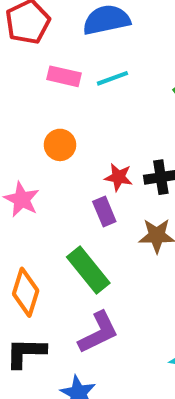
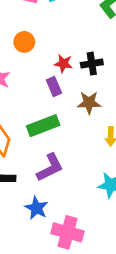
green rectangle: (88, 270) -> (43, 126), turned -72

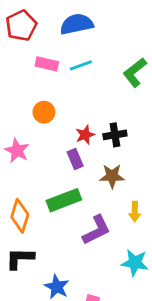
red star: (63, 64) -> (85, 135), turned -30
purple L-shape: (50, 168) -> (96, 230), moved

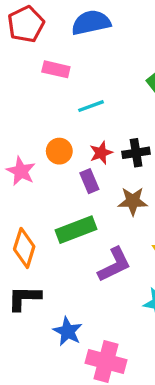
cyan line: (81, 65) -> (91, 106), moved
orange circle: (44, 112) -> (59, 151), moved

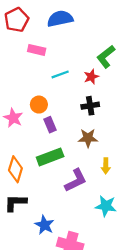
red star: (101, 153) -> (91, 77), moved
purple rectangle: (89, 181) -> (50, 125), moved

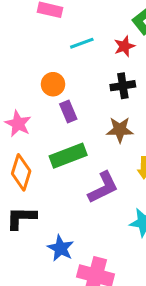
pink star: (13, 118) -> (18, 124), moved

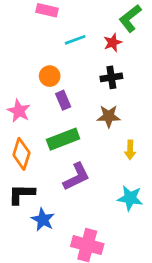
purple L-shape: (103, 187) -> (76, 177), moved
blue star: (61, 248) -> (43, 220), moved

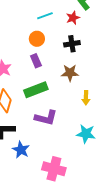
orange circle: (50, 76) -> (37, 39), moved
purple L-shape: (76, 177) -> (46, 118), turned 40

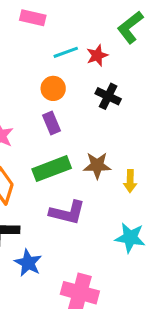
red star: (73, 18) -> (97, 55), moved
black cross: (72, 44) -> (108, 96), turned 35
brown star: (70, 73) -> (97, 165), moved

